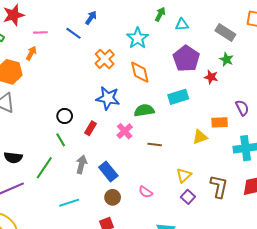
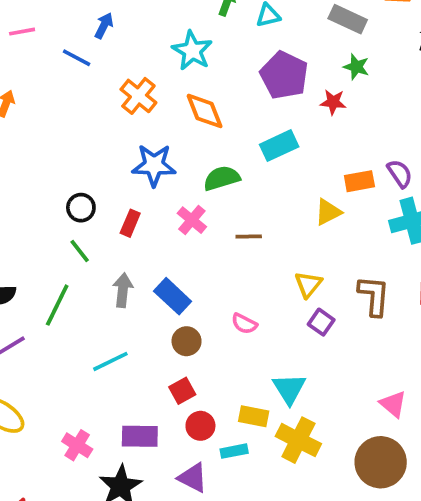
pink line: (40, 32) -> (22, 32), moved
purple semicircle: (242, 108) -> (400, 174), moved

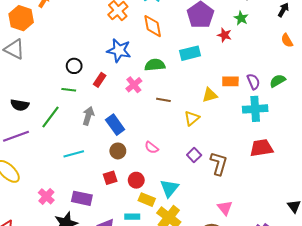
green line: (80, 251) -> (69, 90), turned -56
yellow triangle: (308, 284) -> (192, 118), moved
brown L-shape: (374, 296) -> (219, 164), moved
red circle: (200, 426) -> (136, 180), moved

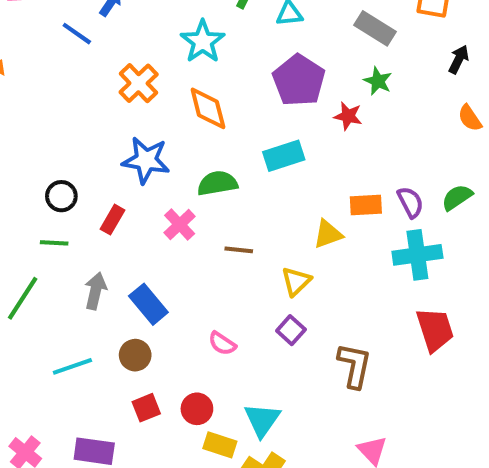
red trapezoid: (261, 148) -> (435, 330), turned 85
brown circle: (118, 151) -> (135, 355), moved
purple square: (194, 155) -> (291, 330), moved

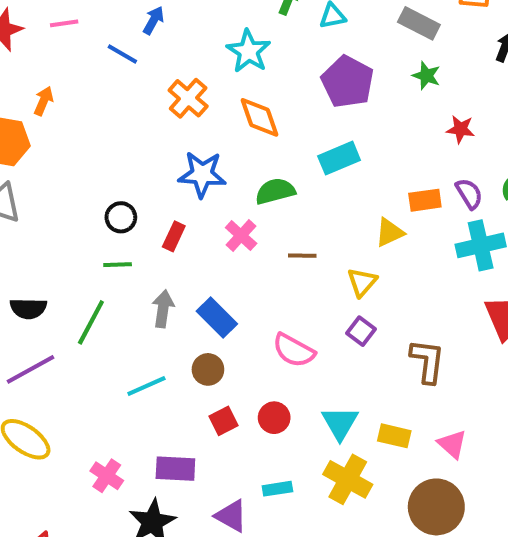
red star: (348, 116) -> (460, 129), moved
pink semicircle: (222, 343) -> (294, 350), size x1.5
yellow rectangle: (220, 445) -> (394, 436), moved

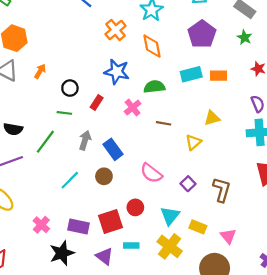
orange arrow: (44, 101) -> (40, 71), moved
orange rectangle: (425, 200) -> (218, 76), moved
purple square: (361, 331) -> (188, 184), moved
cyan line: (146, 386) -> (70, 180), turned -30
red square: (223, 421) -> (111, 222), moved, size x1.6

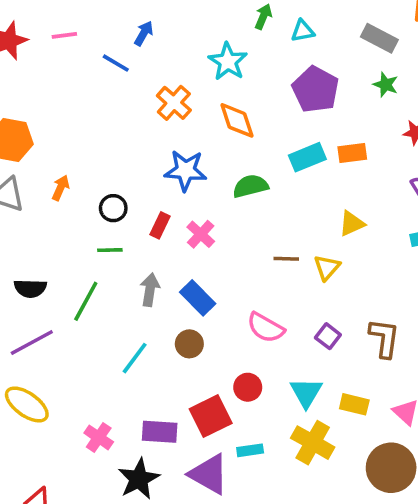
pink cross: (133, 108) -> (201, 234), moved
brown line: (164, 123) -> (286, 259), moved
purple triangle: (104, 256) -> (209, 474), size x1.4

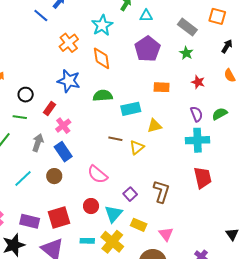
cyan rectangle: (307, 157) -> (131, 109), moved
pink cross: (201, 234) -> (63, 126), moved
purple square: (328, 336) -> (130, 194), moved
red circle: (248, 387) -> (91, 206), moved
cyan rectangle: (250, 450) -> (87, 241), moved

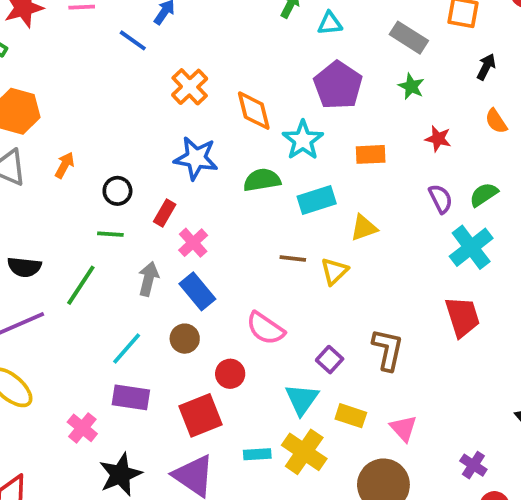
cyan star: (102, 25) -> (303, 140), moved
cyan cross: (197, 140) -> (471, 247), moved, turned -30
red circle: (91, 206) -> (230, 374), moved
purple rectangle: (30, 221) -> (131, 397), moved

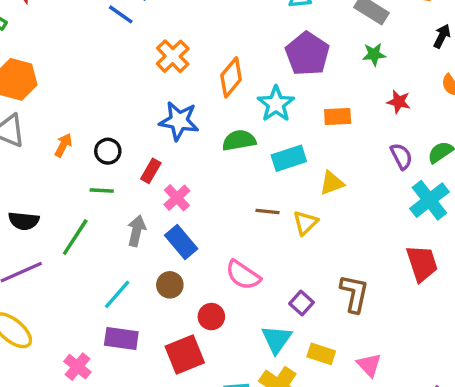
green star: (411, 86) -> (374, 54), turned -30
orange diamond: (254, 111) -> (231, 77), turned 54
orange arrow: (65, 165) -> (63, 145), moved

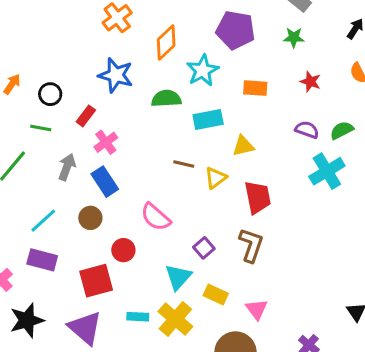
purple pentagon: (307, 54) -> (236, 30), turned -30
purple semicircle: (401, 156) -> (307, 130), turned -50
red trapezoid: (422, 263) -> (258, 197), moved

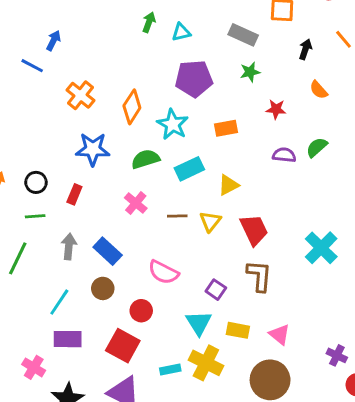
pink cross: (106, 142) -> (136, 203), moved
cyan cross: (327, 171) -> (321, 248), moved
red square: (96, 281) -> (123, 346), turned -32

